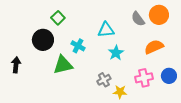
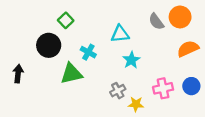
orange semicircle: (154, 47) -> (188, 49), moved

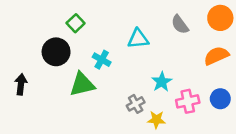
orange circle: (180, 17) -> (220, 18), moved
cyan star: (131, 60) -> (162, 82), moved

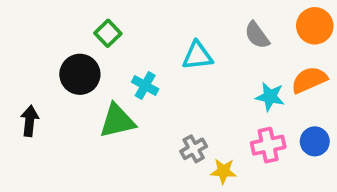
cyan star: (162, 82) -> (270, 97), moved, turned -30

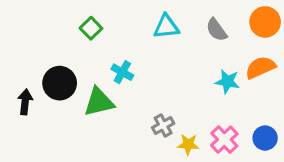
cyan triangle: (197, 56) -> (166, 27), moved
black circle: (80, 74) -> (60, 83), moved
blue circle: (315, 141) -> (265, 138), moved
pink cross: (268, 145) -> (224, 140), moved, turned -32

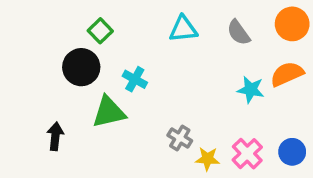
black circle: (60, 83) -> (81, 67), moved
black arrow: (25, 102) -> (55, 136), moved
gray cross: (163, 125) -> (180, 138), turned -30

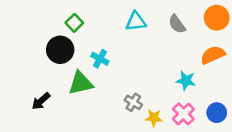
cyan star: (251, 90) -> (186, 81), moved
black arrow: (55, 136) -> (41, 101), turned -138

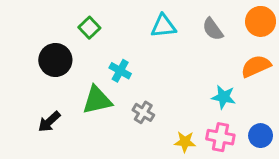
black circle: (60, 50) -> (55, 60), moved
gray cross: (133, 102) -> (143, 112), moved
pink cross: (183, 114) -> (220, 137), turned -35

